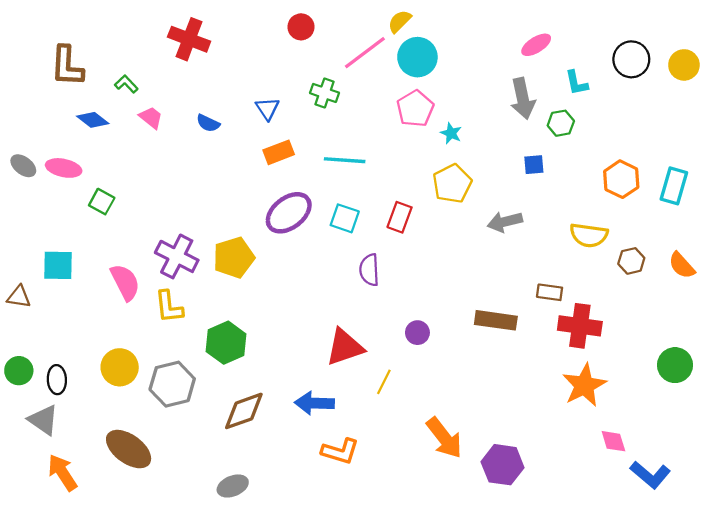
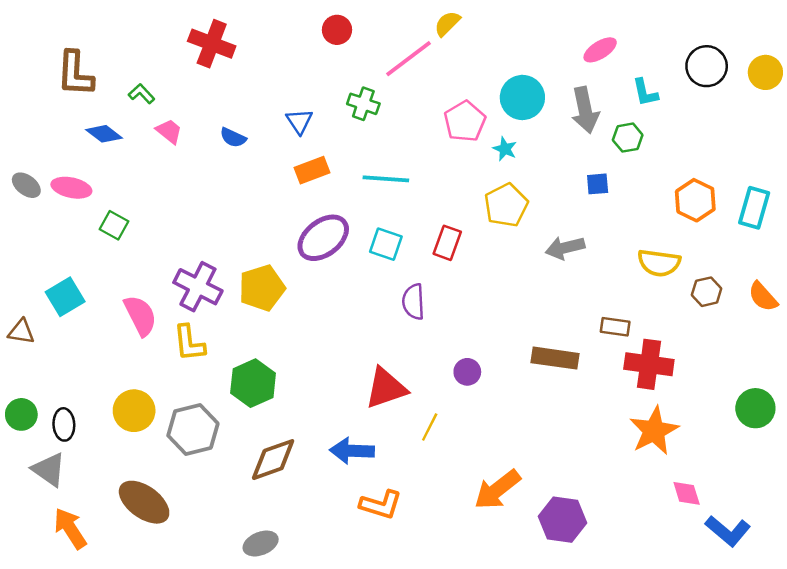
cyan circle: (417, 57) -> (522, 97), moved
cyan square: (58, 265) -> (65, 297), turned -32
orange arrow: (444, 438) -> (497, 490), turned 90

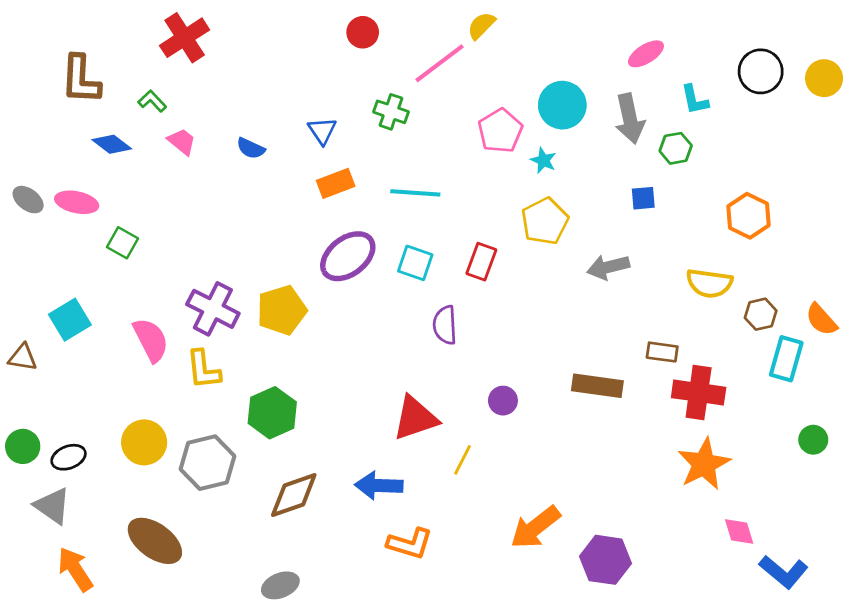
red cross: (212, 44) -> (185, 38), moved, turned 36
cyan rectangle: (754, 208) -> (786, 359), moved
green circle: (755, 408) -> (813, 440), size x0.7
black ellipse: (64, 424) -> (69, 457), turned 72

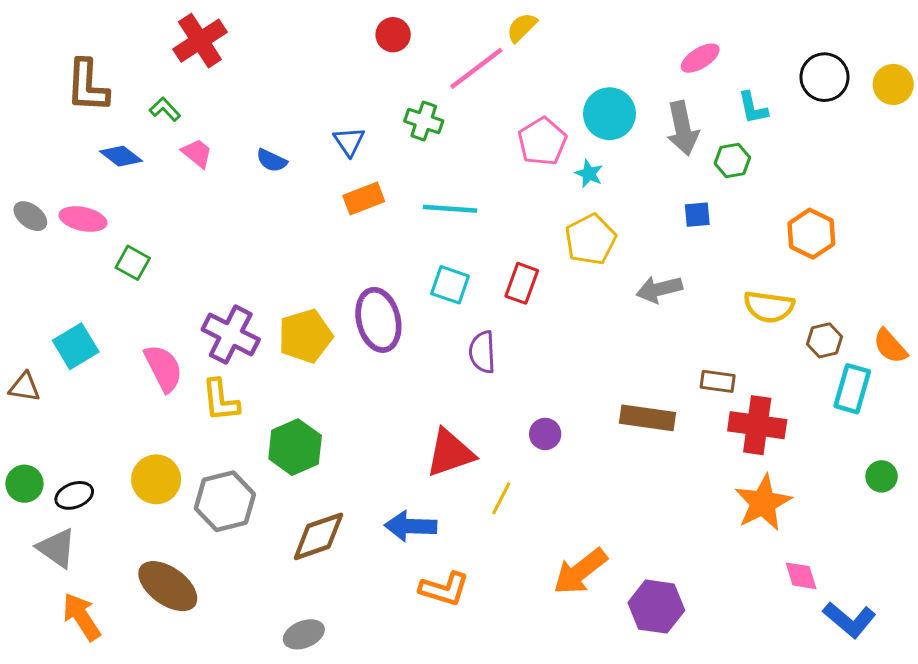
purple ellipse: (348, 256) -> (378, 320), moved, turned -66

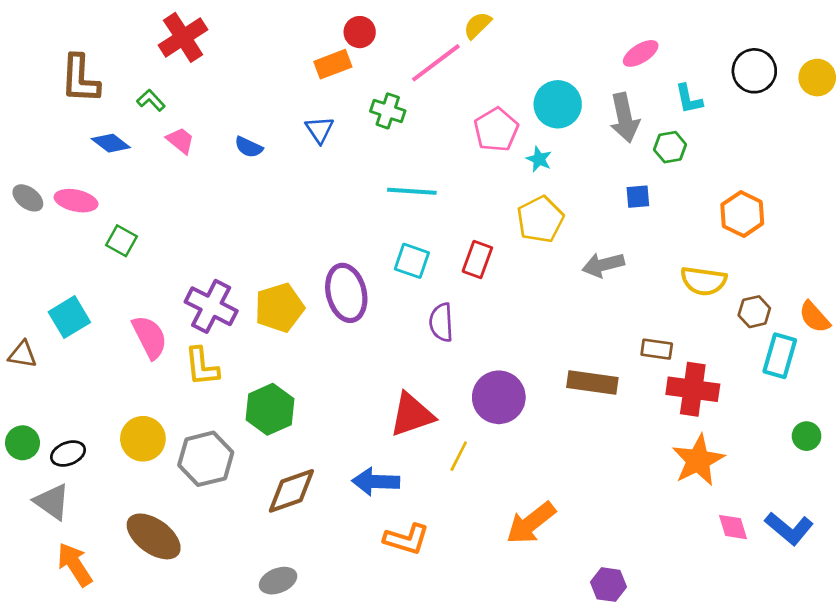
orange rectangle: (364, 199) -> (333, 64), moved
purple circle: (545, 434) -> (499, 397), size x1.8
purple hexagon: (656, 607) -> (609, 585), moved, size x0.7
blue L-shape: (849, 620) -> (789, 528), moved

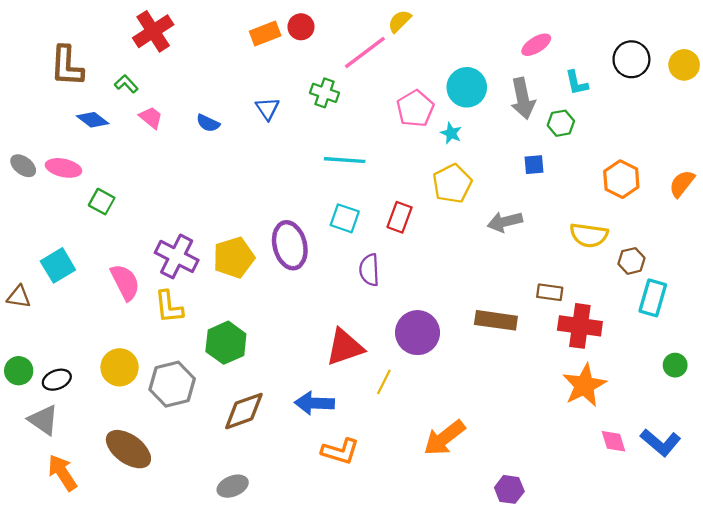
orange rectangle: (333, 64) -> (265, 34), moved
orange semicircle: (815, 317) -> (682, 184), moved, turned 80

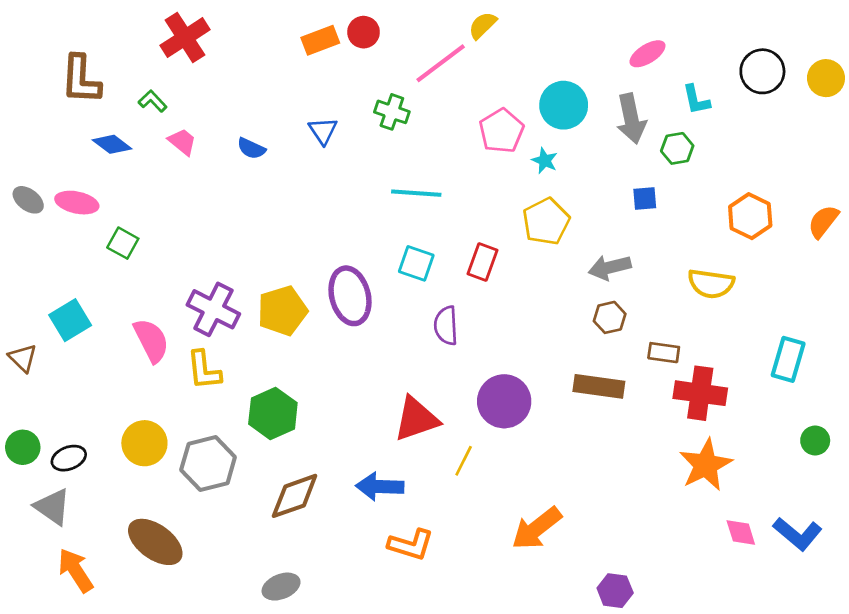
brown hexagon: (631, 261) -> (610, 317), moved
brown triangle: (19, 297) -> (23, 358), turned 35

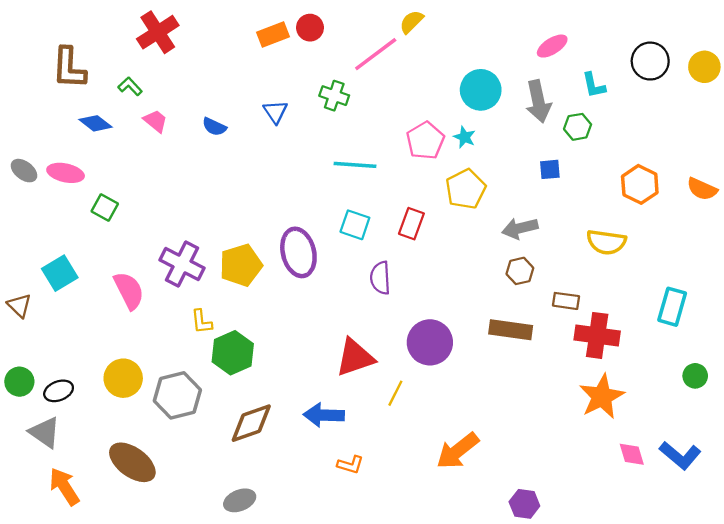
pink pentagon: (501, 131) -> (425, 141), moved
orange semicircle: (823, 221) -> (702, 189), turned -104
yellow L-shape: (204, 370) -> (202, 322), moved, size x0.7
orange L-shape: (411, 545) -> (350, 465), size x0.7

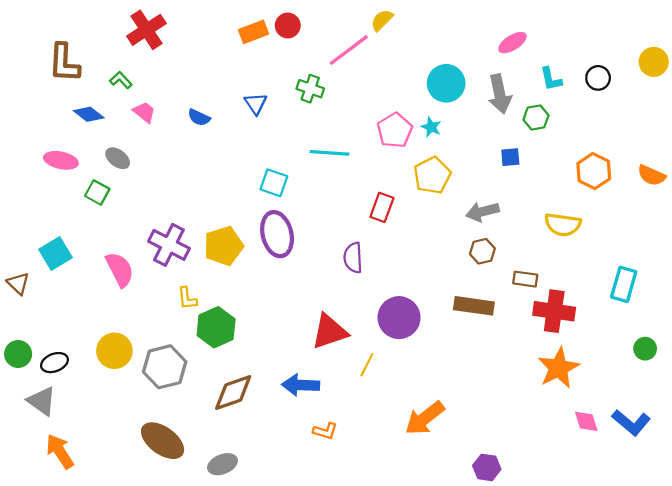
black circle: (650, 61) -> (598, 78), moved, size x0.7
gray ellipse: (24, 171) -> (118, 158), moved
cyan square: (355, 225) -> (274, 183), moved
brown ellipse: (132, 462) -> (163, 441), moved

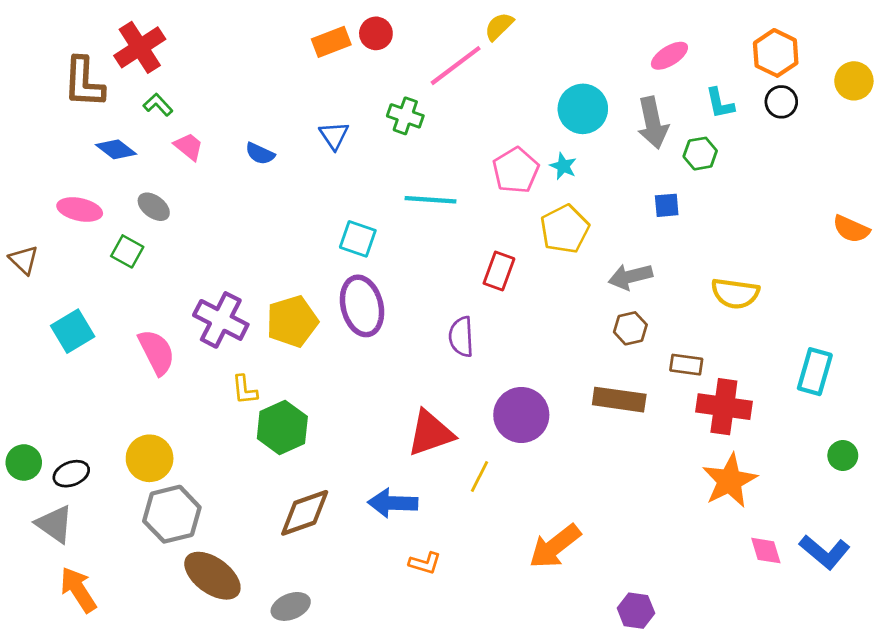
red cross: (147, 30) -> (140, 47), moved
orange hexagon: (594, 171) -> (776, 53), moved
brown triangle: (18, 283) -> (24, 260), moved
gray hexagon: (165, 367) -> (172, 514), moved

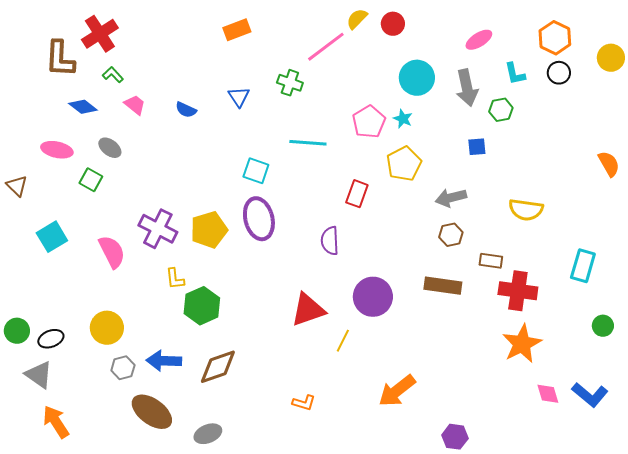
red circle: (376, 33) -> (393, 24), moved
orange semicircle: (851, 229) -> (609, 164), turned -144
blue arrow: (393, 503) -> (164, 361), moved
gray hexagon: (172, 514) -> (123, 368), size x0.6

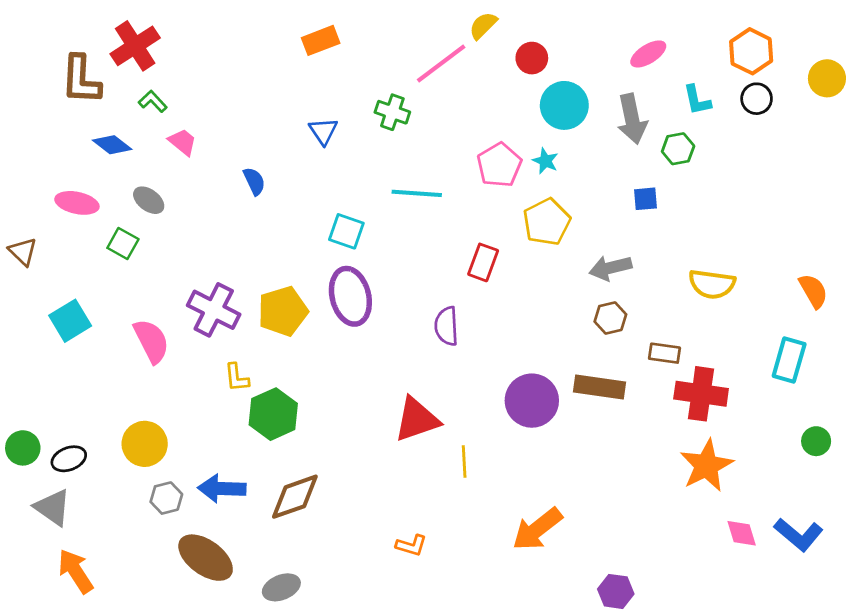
red circle: (393, 24) -> (532, 58), moved
blue semicircle: (186, 110) -> (254, 181), moved, turned -140
orange semicircle: (609, 164) -> (813, 291), moved
purple circle: (373, 297) -> (532, 401), moved
yellow line: (343, 341) -> (464, 461), turned -30

